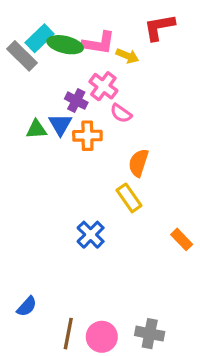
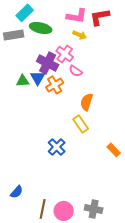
cyan rectangle: (40, 38) -> (25, 13), moved
pink L-shape: (99, 43) -> (77, 16), moved
gray rectangle: (22, 56) -> (14, 35), turned -54
purple cross: (76, 101) -> (48, 63), size x1.5
orange cross: (87, 136) -> (55, 85), turned -30

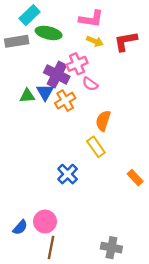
red L-shape: (100, 17) -> (126, 41), moved
pink cross: (65, 54) -> (77, 64), turned 30
pink circle: (64, 211) -> (45, 221), moved

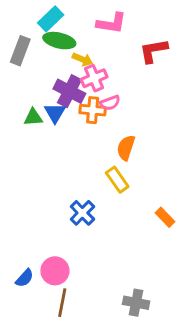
cyan rectangle: (30, 15) -> (51, 19), moved
gray rectangle: (17, 41) -> (20, 51), turned -60
yellow arrow: (95, 41) -> (82, 59), moved
pink semicircle: (90, 84) -> (110, 103), turned -56
orange cross: (65, 101) -> (93, 110), moved, turned 36

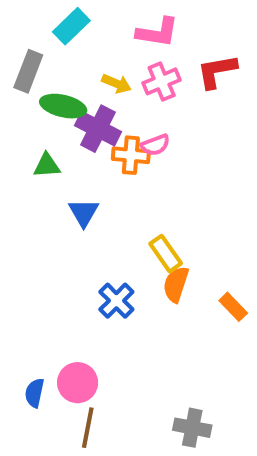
green ellipse: (59, 41) -> (63, 106), moved
pink cross: (94, 78) -> (162, 81), moved
blue triangle: (55, 113) -> (84, 213), moved
orange semicircle: (126, 148) -> (176, 284), moved
blue semicircle: (25, 278) -> (35, 393), turned 150

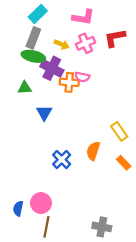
gray rectangle: (28, 71) -> (33, 38), moved
pink semicircle: (155, 145) -> (82, 77), turned 32
yellow rectangle: (166, 254) -> (119, 131), moved

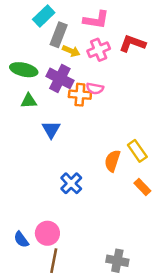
gray rectangle: (33, 38) -> (59, 35), moved
red L-shape: (115, 38) -> (132, 43), turned 30
green ellipse: (33, 56) -> (24, 70), moved
orange semicircle: (93, 151) -> (112, 161), moved
blue semicircle: (18, 208) -> (21, 239), turned -48

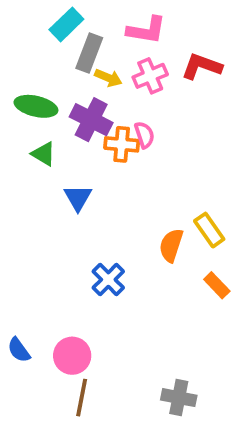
pink semicircle: (95, 88) -> (144, 135), turned -119
green triangle: (29, 101) -> (44, 154), turned 35
blue semicircle: (21, 239) -> (19, 350), moved

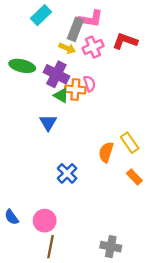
gray rectangle: (89, 53) -> (75, 29), moved
green triangle: (44, 154) -> (61, 95), moved

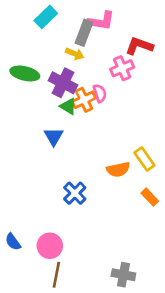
pink cross: (93, 47) -> (122, 68), moved
orange cross: (75, 90) -> (84, 100), turned -30
orange semicircle: (106, 152) -> (118, 169), turned -120

